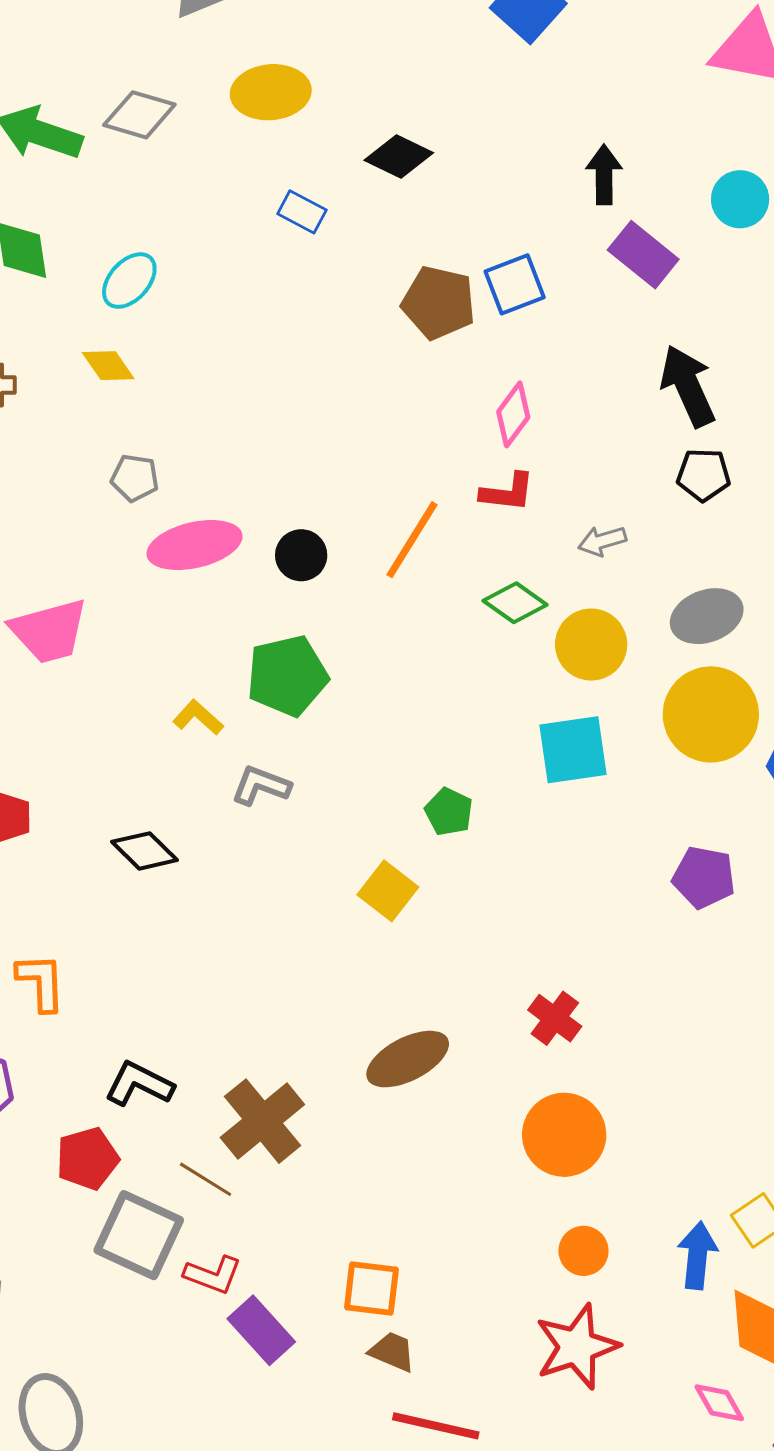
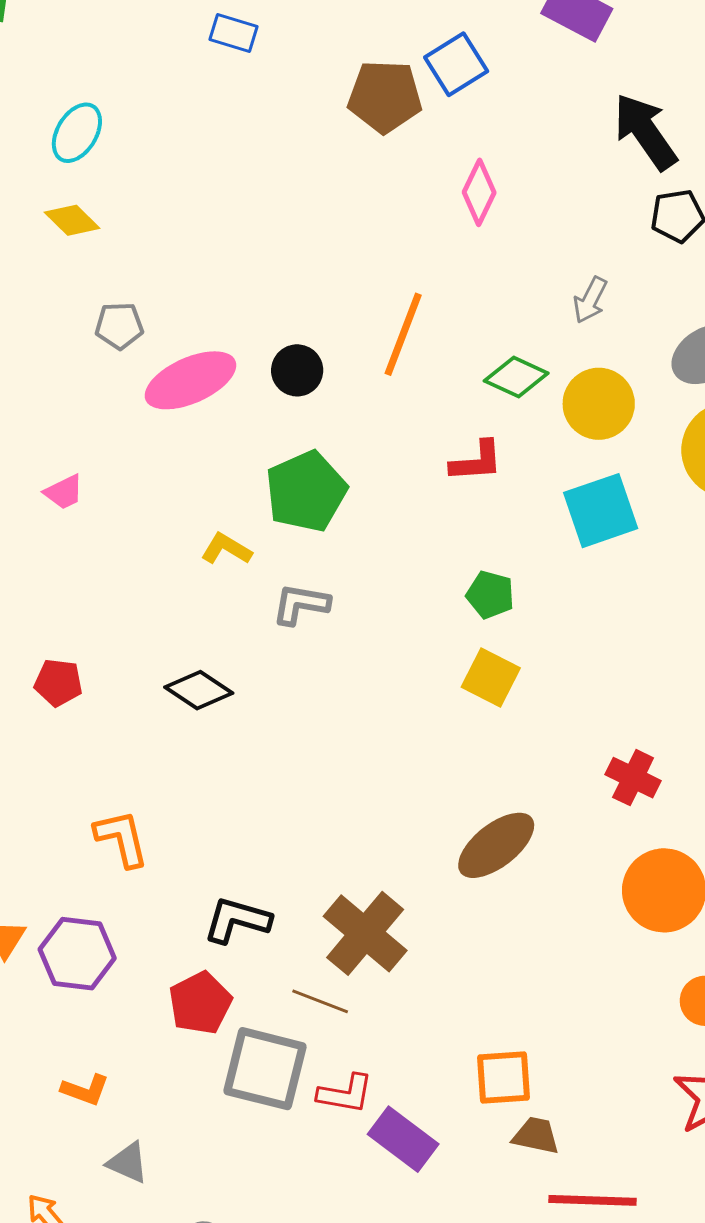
red L-shape: (507, 492) -> (477, 461), moved
gray arrow: (602, 541) -> (590, 300), turned -36
pink trapezoid: (49, 631) -> (64, 492), size x0.5
yellow square: (388, 891) -> (491, 677), moved

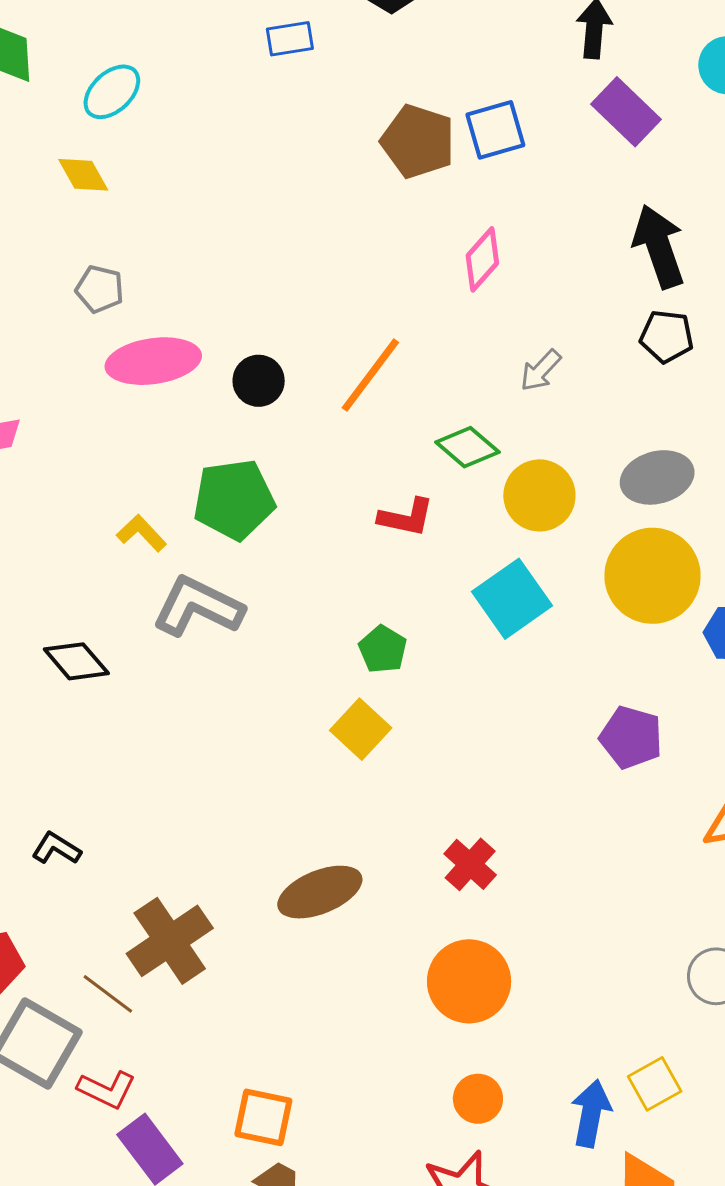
blue rectangle: (234, 33) -> (290, 39), turned -42
gray arrow: (590, 300) -> (541, 370), moved
cyan square: (601, 511) -> (512, 599), turned -32
gray L-shape: (301, 604) -> (198, 607), size x1.5
black L-shape: (237, 920) -> (56, 848), moved, size x0.7

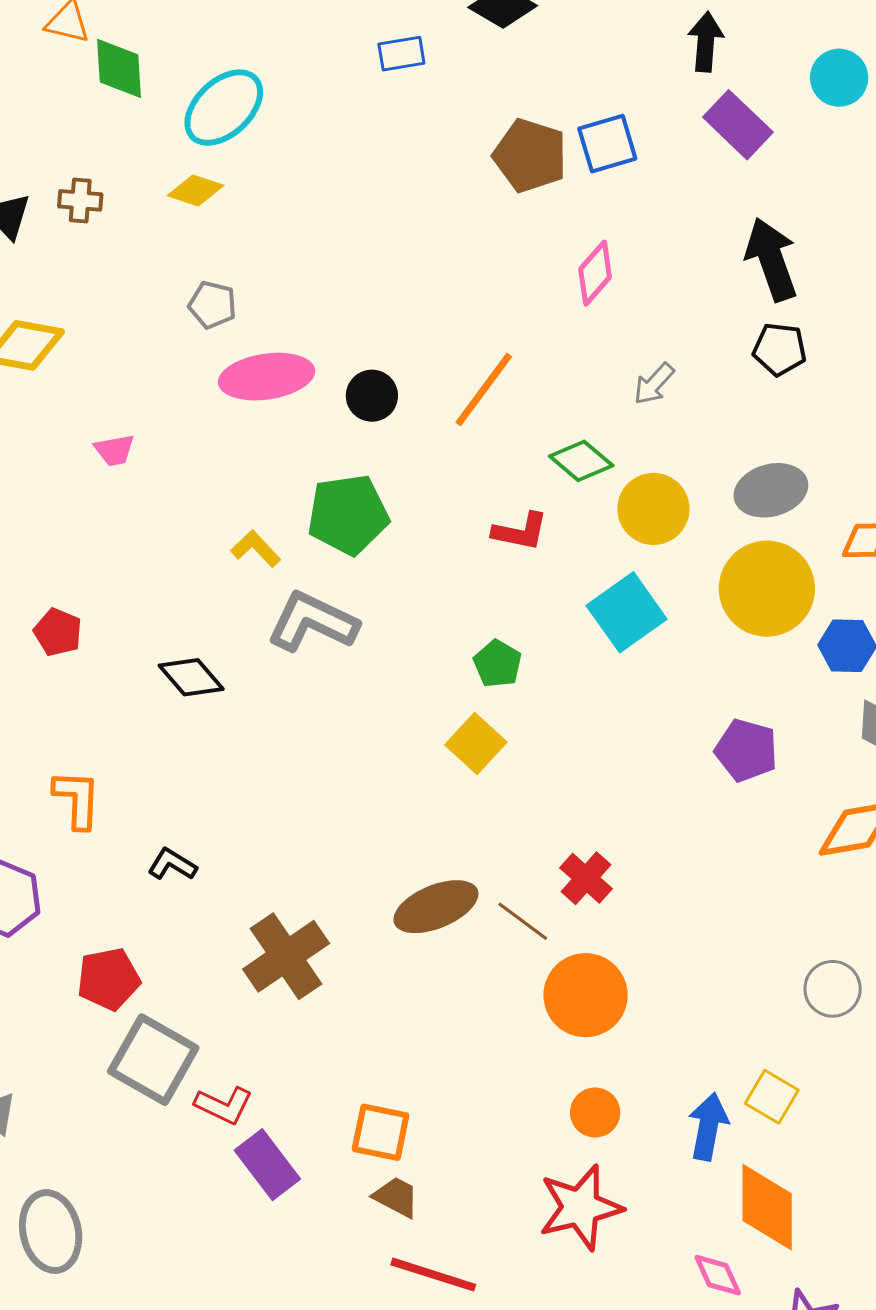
cyan ellipse: (112, 92) -> (224, 108), size x1.4
yellow diamond: (83, 175) -> (196, 191), turned -42
brown line: (108, 994) -> (523, 921), moved
yellow square: (655, 1084) -> (772, 1097), turned -30

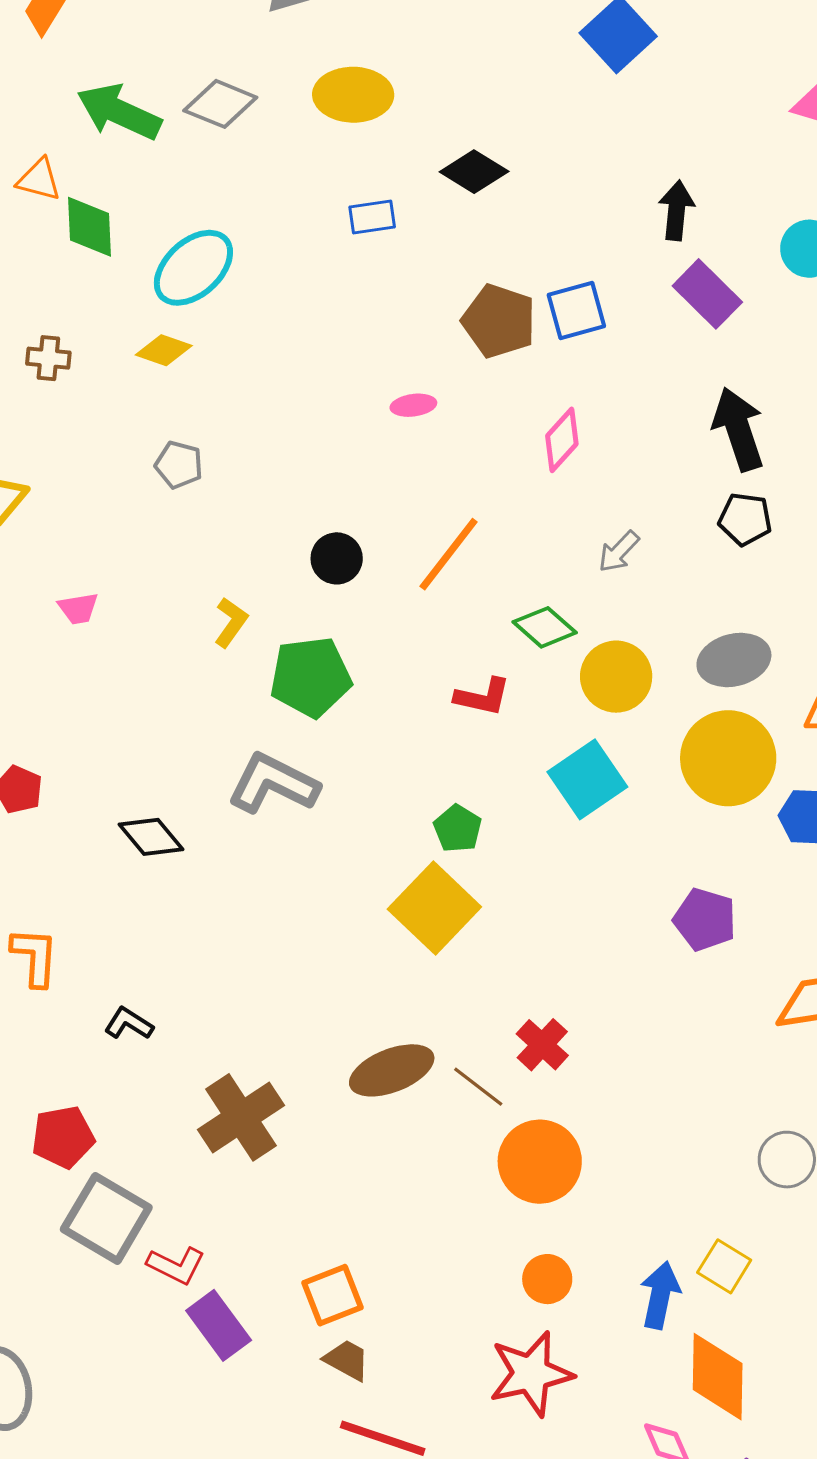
pink ellipse: (267, 377) -> (413, 405), moved, size x0.5
yellow L-shape: (256, 549) -> (231, 622), moved, turned 78
yellow square: (476, 743) -> (434, 908), size x1.5
orange square: (381, 1132) -> (332, 1295), turned -34

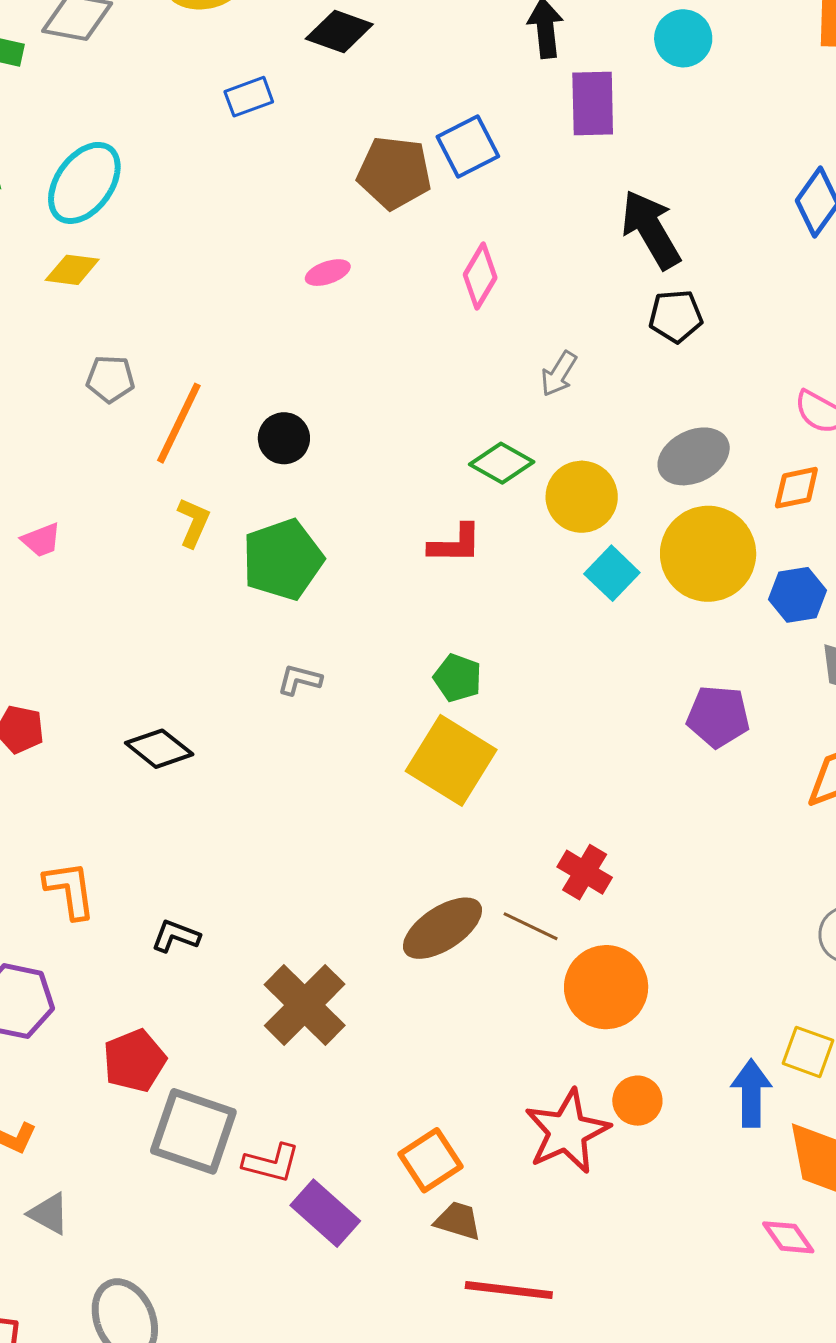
purple rectangle: (707, 294) -> (593, 103), turned 56
orange line: (449, 554) -> (179, 423), moved
cyan square: (587, 779) -> (612, 573), moved, size x0.7
gray L-shape: (273, 784) -> (299, 680), moved, size x0.5
red star: (531, 1374) -> (567, 1132), moved

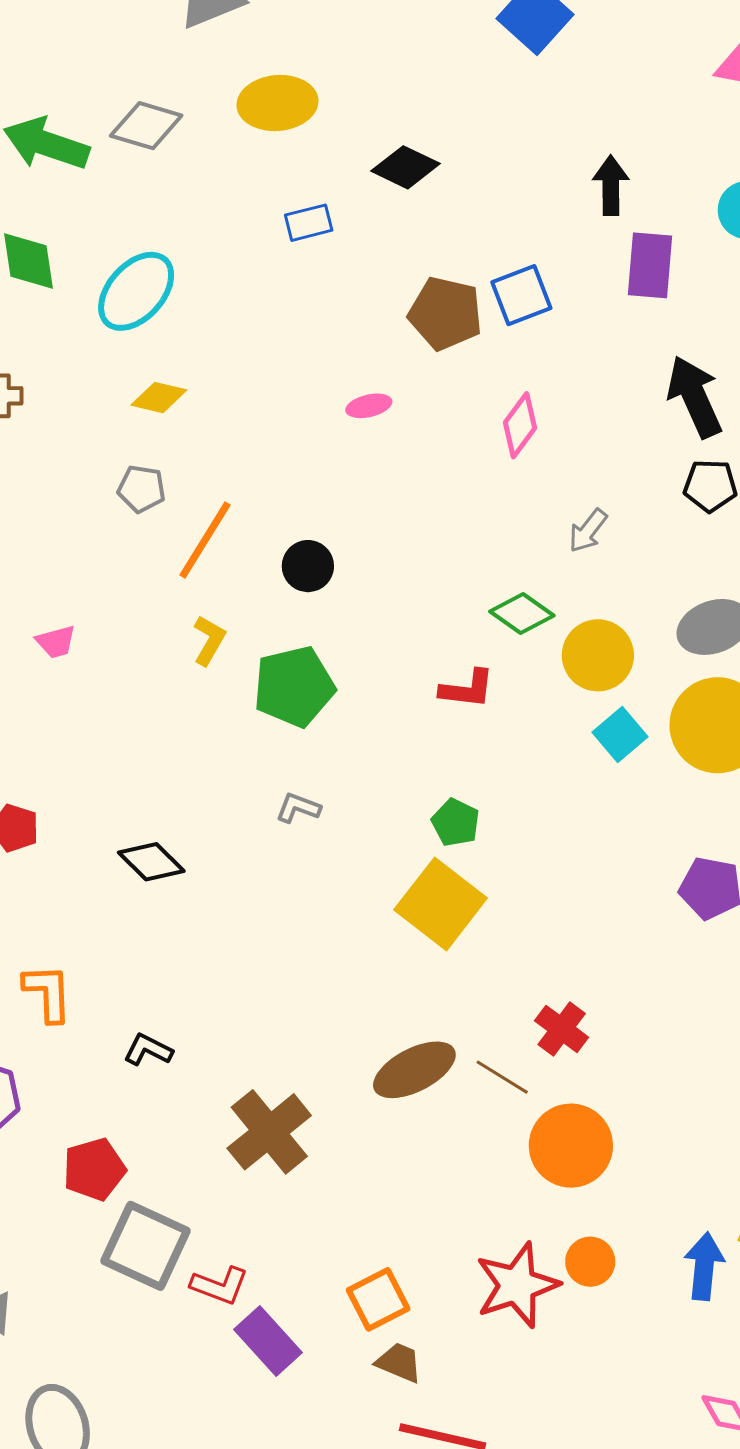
yellow diamond: (72, 270) -> (159, 398), moved

